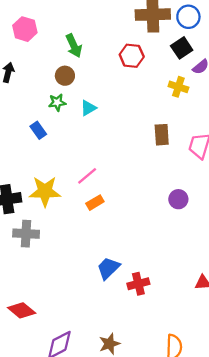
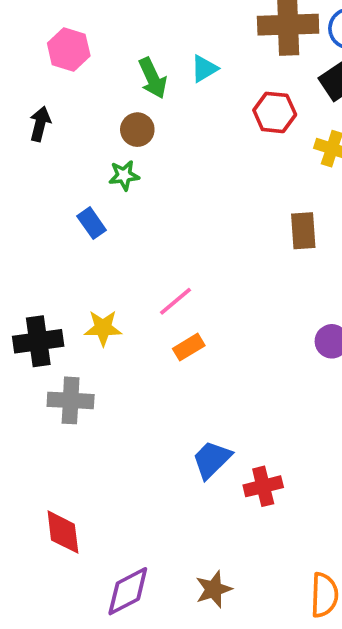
red hexagon: (132, 56) -> (275, 112), moved
cyan triangle: (88, 108) -> (204, 69), moved
yellow star: (45, 191) -> (103, 328), size x0.7
red diamond: (22, 310) -> (63, 532), turned 44

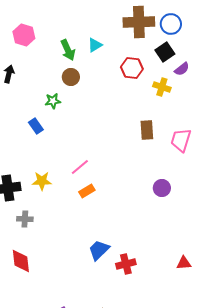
brown circle: (137, 130) -> (71, 77), moved
gray cross: (71, 400) -> (25, 219), size x0.7
red diamond: (63, 532) -> (21, 261), moved

